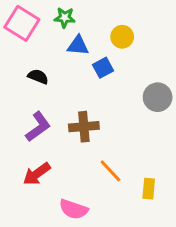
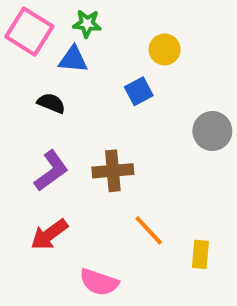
blue triangle: (78, 46) -> (73, 59), moved

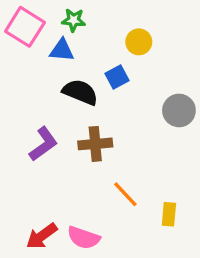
black semicircle: (51, 103) -> (80, 92), moved, size x1.5
red arrow: (49, 234) -> (42, 236), moved

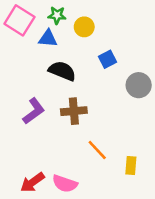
yellow circle: (139, 42) -> (84, 27), moved
blue square: (117, 77) -> (108, 59), moved

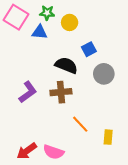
black semicircle: (62, 71) -> (66, 65), moved
gray circle: (139, 85) -> (104, 74), moved

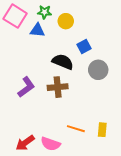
orange line: (80, 124) -> (76, 129), moved, turned -30

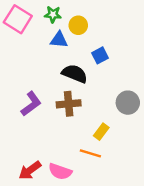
blue triangle: (37, 30) -> (59, 40), moved
gray circle: (98, 70) -> (128, 103), moved
yellow rectangle: (102, 130) -> (101, 132), moved, turned 32

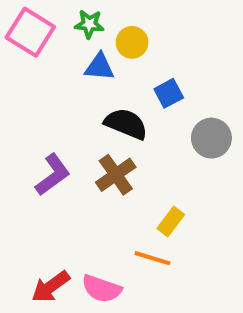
gray circle: (128, 103) -> (211, 138), moved
brown cross: (69, 104) -> (116, 175), turned -30

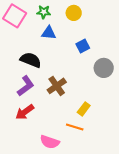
yellow circle: (132, 42) -> (74, 13), moved
black semicircle: (126, 124) -> (31, 60), moved
red arrow: (51, 287) -> (25, 112), moved

